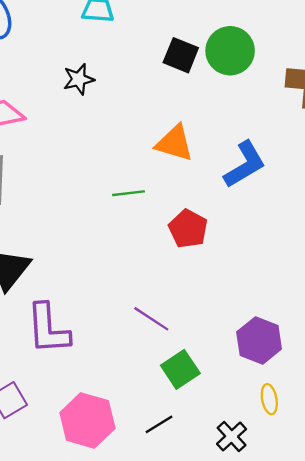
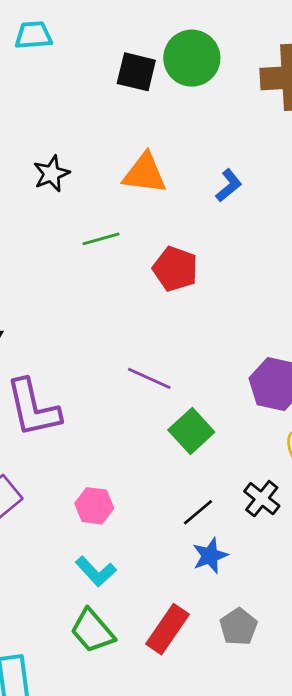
black star: (79, 79) -> (51, 174), moved
blue L-shape: (245, 165) -> (229, 186), size x0.6
pink hexagon: (87, 420) -> (94, 506), size x0.6
black line: (159, 424) -> (198, 512), moved

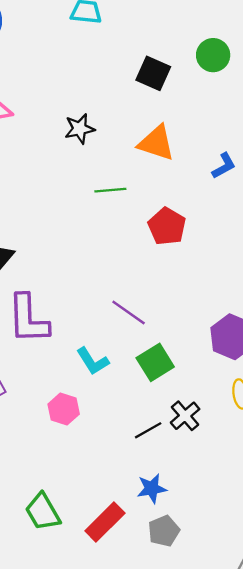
green circle: (192, 58) -> (213, 55), size x0.7
black square: (136, 72) -> (153, 73), moved
black cross: (262, 499) -> (185, 416), moved
blue star: (210, 556) -> (152, 488), moved
cyan L-shape: (96, 571) -> (93, 361), moved

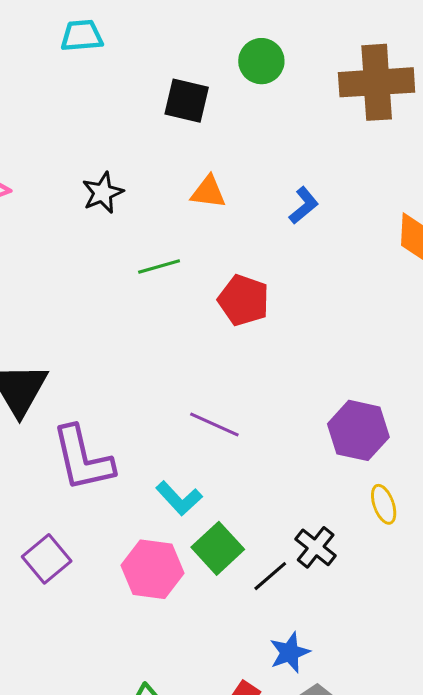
orange triangle: (156, 143) -> (208, 192), size x0.7
green square: (155, 362) -> (218, 548), moved
pink hexagon: (64, 409) -> (153, 569), size x1.4

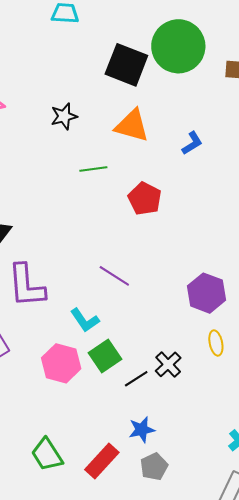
green circle: (261, 61) -> (178, 46), size x1.8
black square: (187, 101) -> (126, 65), size x1.4
orange triangle: (208, 192) -> (132, 126), size x1.5

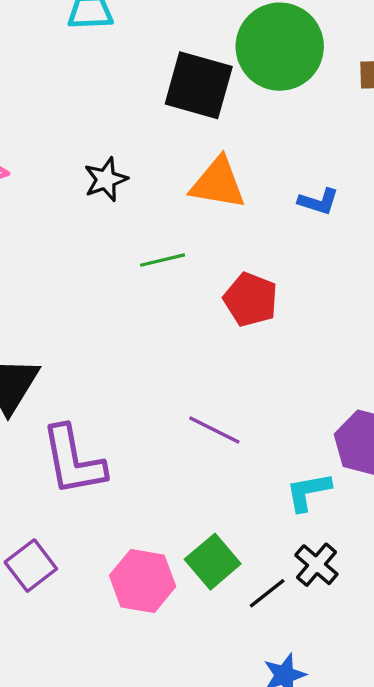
blue L-shape: (192, 143) -> (318, 202), turned 55
cyan L-shape: (85, 320) -> (308, 492), moved, turned 120

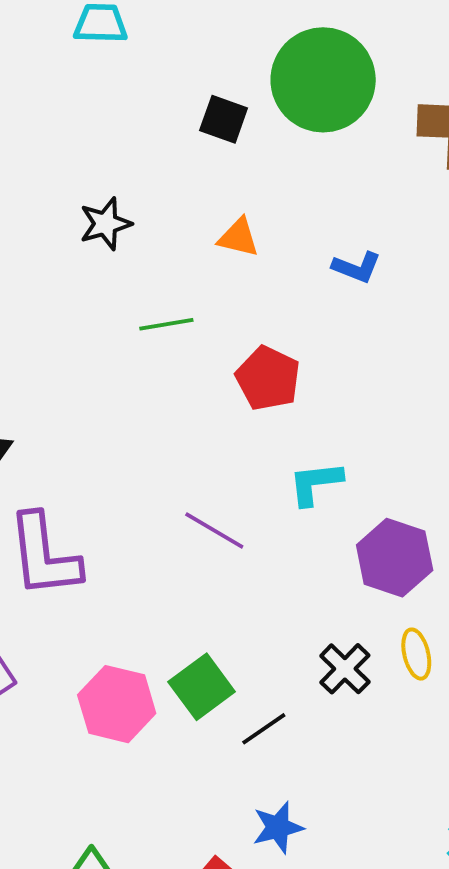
black square: (199, 85) -> (224, 119), size x0.6
orange triangle: (218, 183) -> (238, 237), size x0.6
cyan L-shape: (308, 492) -> (315, 483), moved
black cross: (316, 565) -> (345, 669), moved

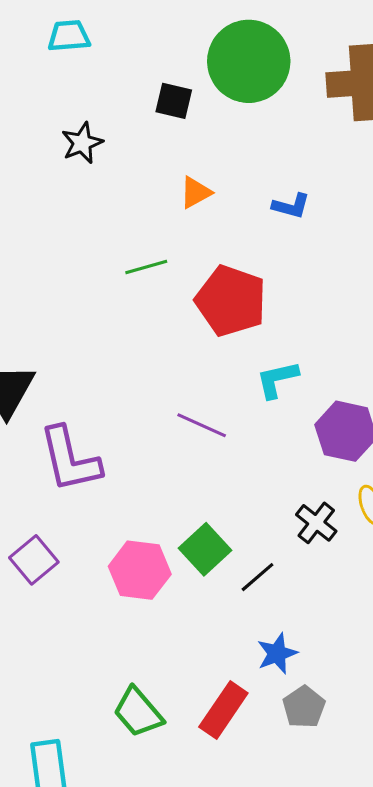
black star: (105, 224) -> (82, 143), moved
orange triangle: (238, 237) -> (196, 193), turned -36
red pentagon: (268, 378) -> (231, 301), size x1.4

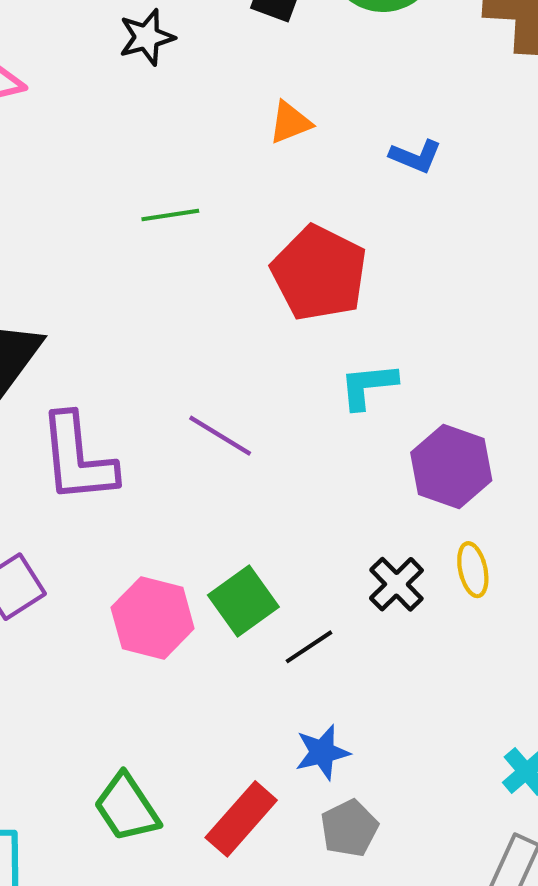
green line: (146, 267) -> (170, 215), moved
purple line: (202, 425) -> (220, 436), moved

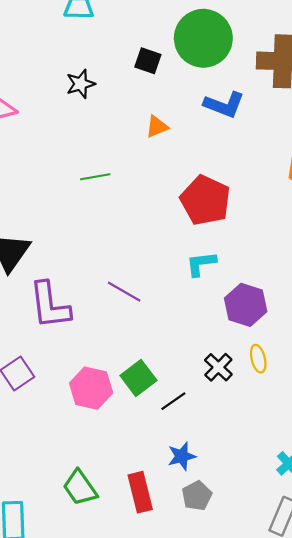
blue L-shape: (416, 156) -> (224, 105), moved, size x1.5
red pentagon: (319, 273) -> (205, 200), moved
red rectangle: (241, 819) -> (140, 492), turned -54

